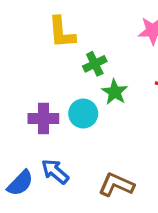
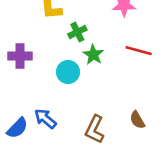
purple cross: (43, 118) -> (20, 56), moved
brown L-shape: (116, 185) -> (95, 129), turned -88

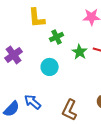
green star: (93, 55) -> (80, 52), moved
purple cross: (20, 56) -> (14, 55), turned -36

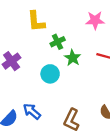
green star: (80, 52) -> (73, 58), moved

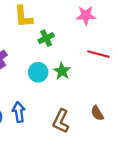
green star: (73, 58) -> (62, 71), moved
blue arrow: (32, 111) -> (19, 112), turned 42

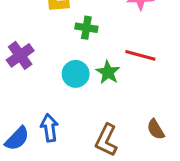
green cross: (46, 38) -> (86, 28), turned 35
red line: (98, 54) -> (140, 55), moved

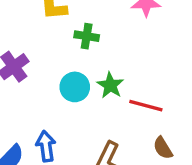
red line: (140, 55) -> (146, 106), moved

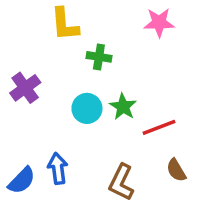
red line: (146, 106) -> (159, 127), turned -36

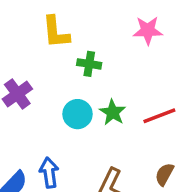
red line: (159, 127) -> (159, 116), moved
brown semicircle: (176, 170) -> (164, 174), turned 60

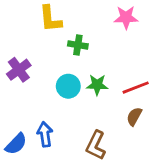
green star: (113, 112) -> (97, 85), turned -30
brown semicircle: (164, 174) -> (134, 116), moved

